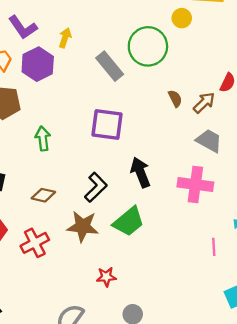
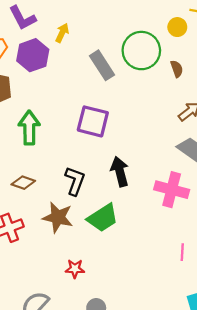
brown semicircle: (175, 99) -> (177, 69), moved
green arrow: (43, 138) -> (29, 128), size x1.4
black L-shape: (96, 187) -> (75, 181), turned -32

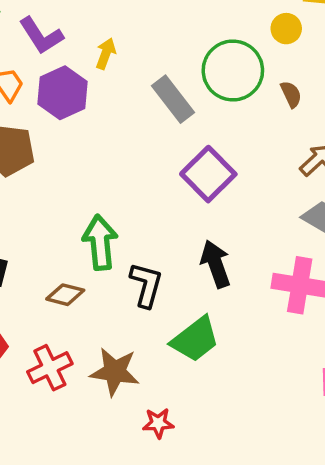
purple square: (93, 121) -> (208, 174), moved, turned 36
green arrow: (29, 128) -> (100, 242), moved
brown star: (58, 217) -> (115, 372), moved

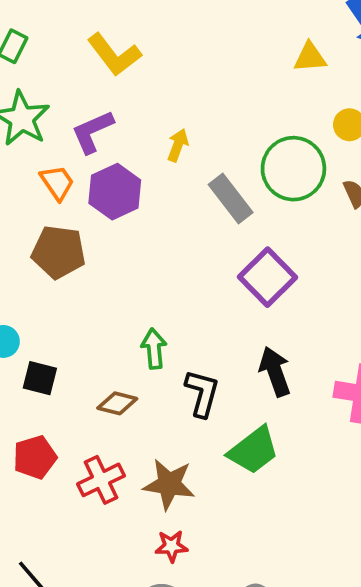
purple L-shape: (41, 36) -> (92, 132), turned 99
yellow arrow: (106, 54) -> (178, 145), moved
green arrow: (100, 242) -> (154, 349), size x0.7
red star: (158, 423) -> (171, 546), moved

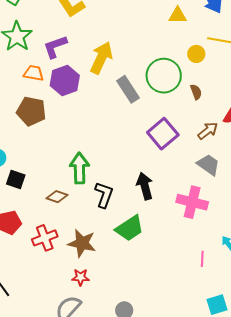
yellow arrow: (178, 145) -> (101, 58), size x1.8
orange trapezoid: (57, 183) -> (34, 73), turned -50
purple square: (268, 277) -> (163, 134), moved
green arrow: (154, 349) -> (79, 168), size x1.4

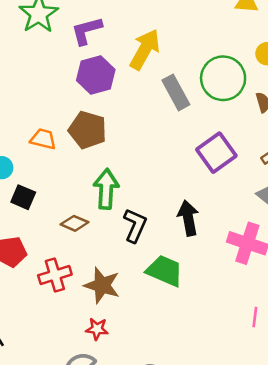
orange trapezoid: (34, 73) -> (43, 139), moved
brown pentagon: (31, 111) -> (88, 130), moved
green trapezoid: (130, 228) -> (165, 271), turned -128

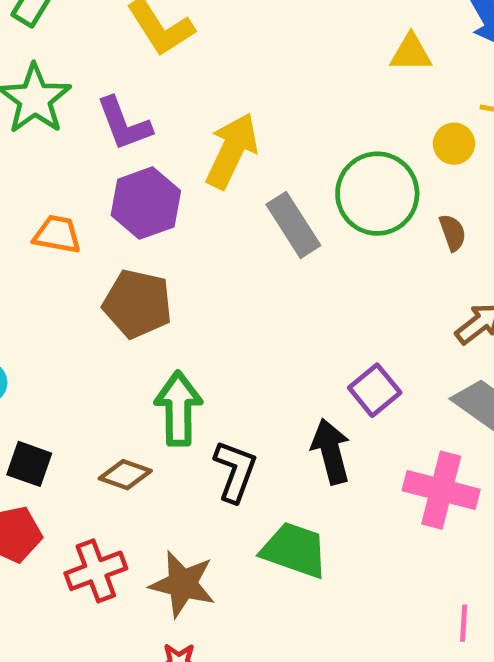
purple L-shape: (87, 31) -> (124, 124), turned -92
orange trapezoid: (43, 139) -> (57, 234), moved
purple square: (216, 153) -> (375, 390), moved, size x0.7
black square: (23, 197) -> (29, 464), moved

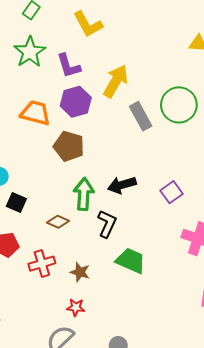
orange trapezoid: (57, 234) -> (35, 113), size x1.4
black arrow: (331, 451) -> (122, 185), moved, turned -96
black square: (29, 464) -> (16, 202), moved
brown star: (183, 584) -> (80, 272), size x0.7

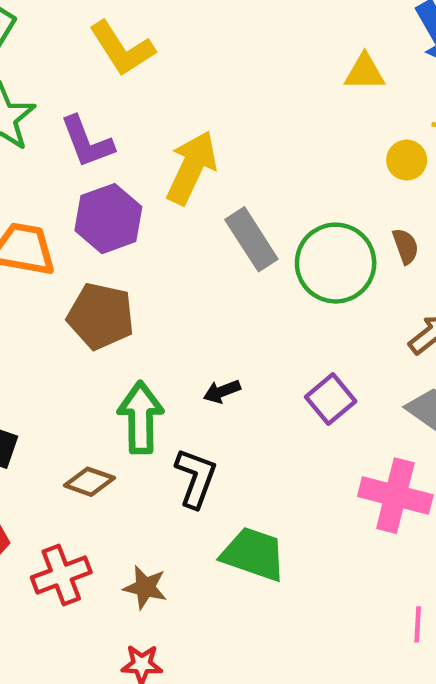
green circle: (179, 105) -> (336, 263), moved
black arrow: (122, 185) -> (222, 391), size x0.6

